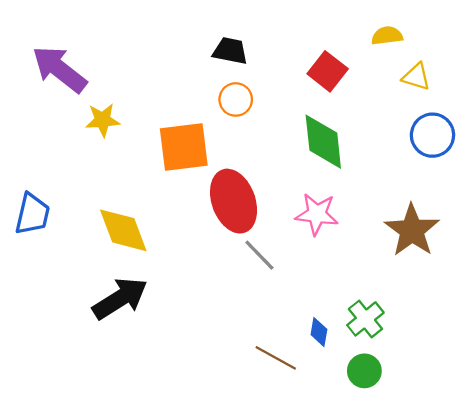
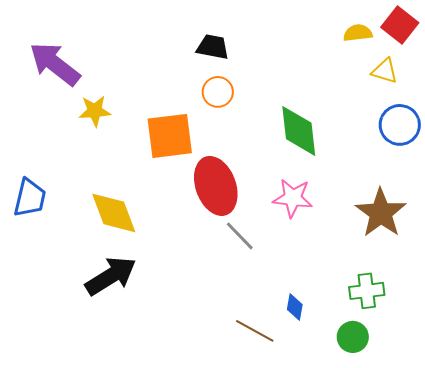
red square: (328, 71) -> (400, 25), moved
green cross: (365, 319) -> (367, 291), moved, turned 32
green circle: (364, 371) -> (353, 337), moved

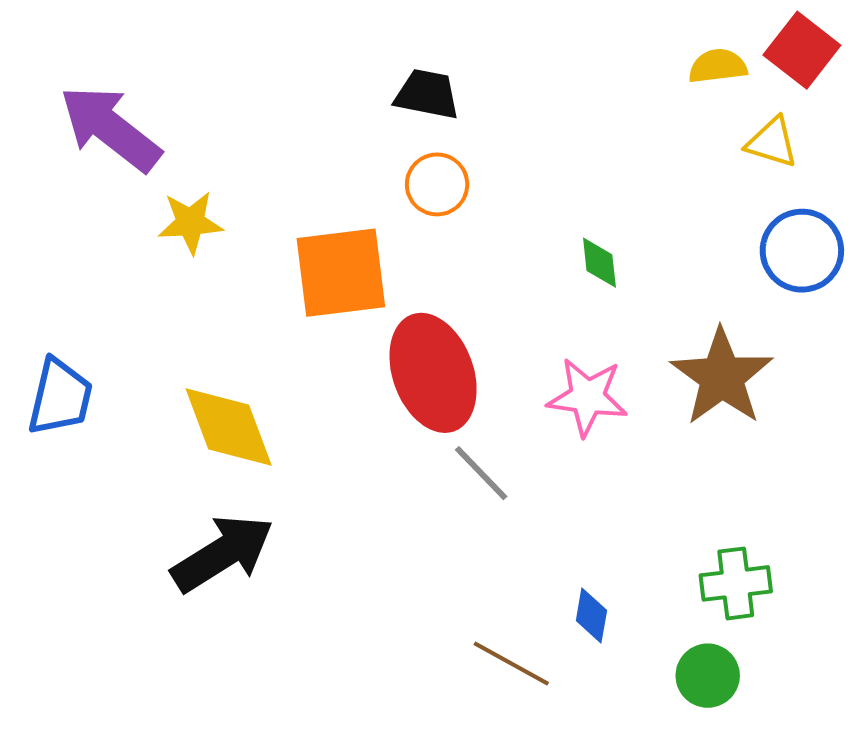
green diamond: (299, 131) -> (599, 263), size x0.5
brown star: (381, 213) -> (722, 377), moved

